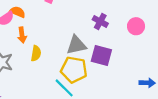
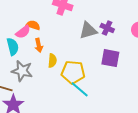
gray triangle: (76, 45) -> (88, 30), moved
yellow pentagon: (74, 70) -> (73, 72), moved

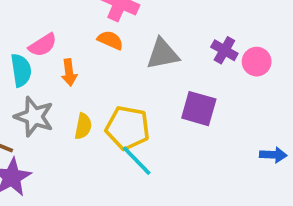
orange semicircle: (33, 25) -> (110, 40), moved
purple cross: (107, 28) -> (224, 50), moved
yellow semicircle: (52, 61) -> (83, 126), moved

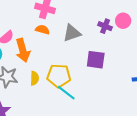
pink circle: (257, 62) -> (123, 21), moved
orange arrow: (69, 72) -> (23, 50), size x1.6

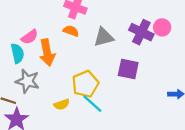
purple cross: (105, 26) -> (141, 32), size x1.5
yellow pentagon: (59, 76) -> (85, 84), turned -30
yellow semicircle: (35, 78) -> (62, 104), moved, turned 64

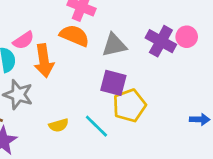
orange semicircle: (71, 31) -> (74, 36), size x1.5
purple square: (128, 69) -> (113, 83), moved
yellow pentagon: (85, 84) -> (129, 106), moved

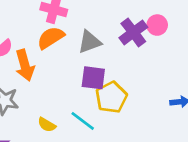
orange semicircle: (74, 36) -> (51, 38), turned -48
purple cross: (161, 41) -> (133, 32), turned 32
yellow semicircle: (59, 125) -> (47, 125), turned 54

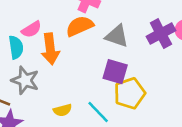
gray triangle: (90, 42) -> (117, 36), turned 30
yellow semicircle: (47, 125) -> (63, 110), turned -54

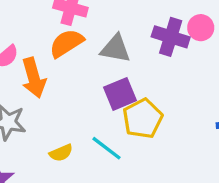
purple cross: (161, 34) -> (171, 37), turned -36
purple square: (115, 72) -> (120, 94), turned -30

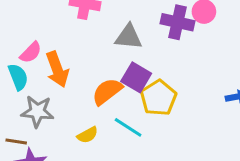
orange semicircle: (66, 43) -> (107, 91), moved
purple square: (120, 94) -> (136, 77), turned -32

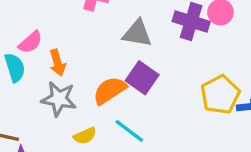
orange arrow: (57, 69) -> (58, 63), size x0.7
yellow pentagon: (158, 98) -> (220, 95), moved
gray star: (37, 111) -> (59, 99), moved

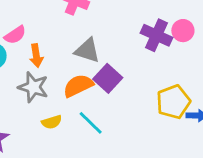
gray triangle: (137, 33) -> (87, 50), moved

